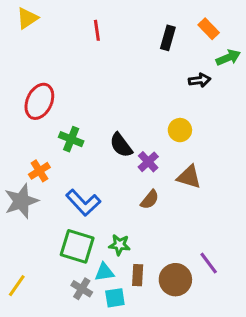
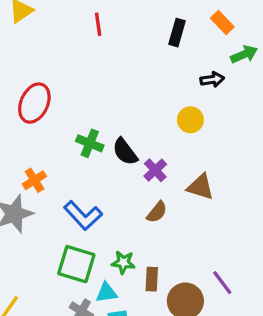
yellow circle: (180, 130) -> (190, 120), moved
green cross: (71, 139) -> (90, 143), moved
brown rectangle: (138, 275) -> (152, 279), moved

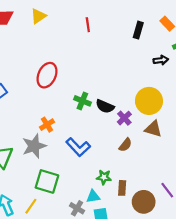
yellow circle: (190, 120) -> (149, 101), moved, size x1.6
black semicircle: (125, 152) -> (105, 106), turned -30
green square: (76, 264) -> (47, 181), moved

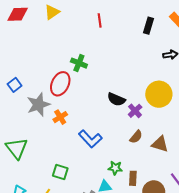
red ellipse: (47, 75) -> (60, 84), moved
green cross: (82, 101) -> (79, 63), moved
brown triangle: (153, 129) -> (160, 144), moved
gray star: (34, 146) -> (38, 105), moved
green square: (47, 181) -> (60, 172), size x0.7

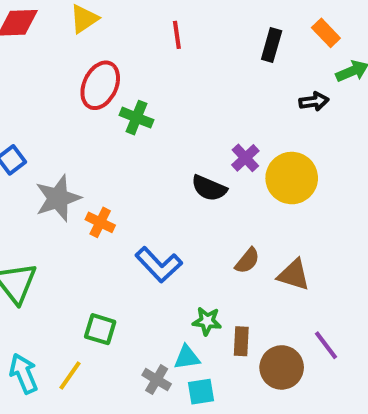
red ellipse: (60, 84) -> (100, 85), moved
purple cross: (135, 111) -> (245, 158), moved
orange cross: (60, 117) -> (100, 222), turned -32

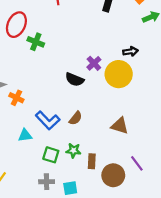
black arrow: (314, 101) -> (130, 52), moved
brown semicircle: (247, 261) -> (76, 118), moved
green square: (100, 329) -> (51, 155), moved
cyan triangle: (187, 357) -> (25, 135), moved
gray cross: (157, 380) -> (47, 182), turned -32

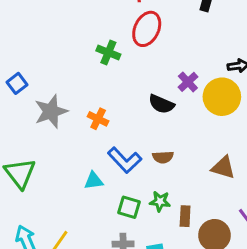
red ellipse: (16, 25) -> (147, 29), moved
orange cross: (16, 98) -> (98, 119), moved
brown semicircle: (76, 118) -> (163, 157), turned 48

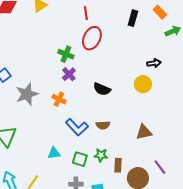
purple cross: (188, 82) -> (69, 74), moved
yellow circle: (222, 97) -> (143, 84), size x0.7
brown triangle: (223, 167) -> (144, 132), turned -30
cyan triangle: (94, 181) -> (54, 153), moved

